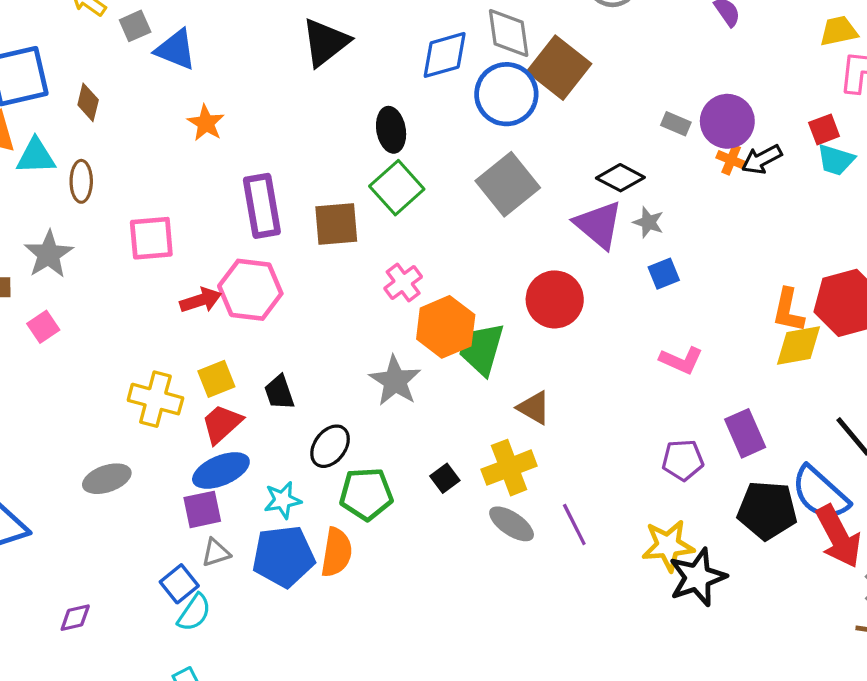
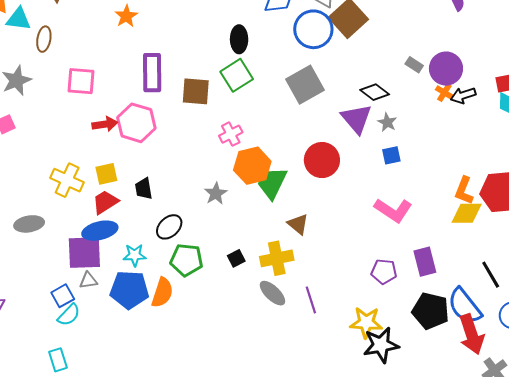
pink L-shape: (681, 360) -> (393, 210), size x1.4
gray star: (395, 381) -> (216, 194), size x0.7
purple square: (202, 509) -> (84, 253), size x1.5

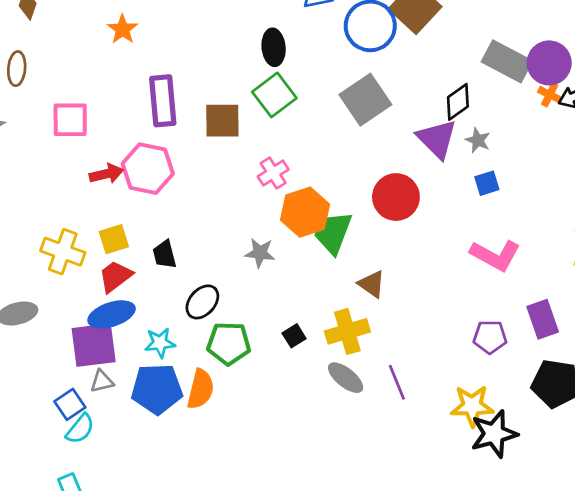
gray rectangle: (414, 65) -> (507, 61), size x2.0
black diamond: (375, 92) -> (458, 102), turned -68
gray star: (216, 194) -> (260, 253), turned -30

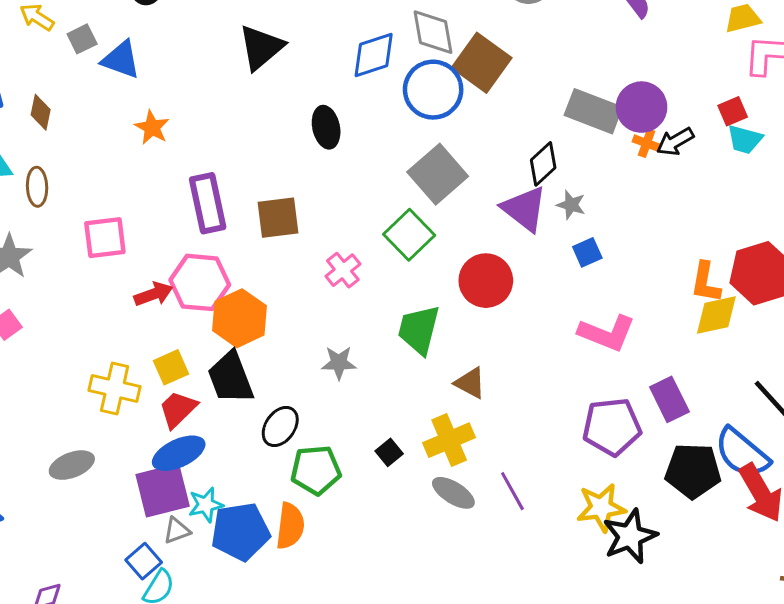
green square: (274, 95) -> (409, 235), moved
orange hexagon: (305, 212) -> (240, 318), moved
black trapezoid: (165, 254) -> (231, 378), size x1.6
purple pentagon: (490, 337) -> (612, 427), size x1.5
cyan star: (160, 343) -> (206, 505), moved

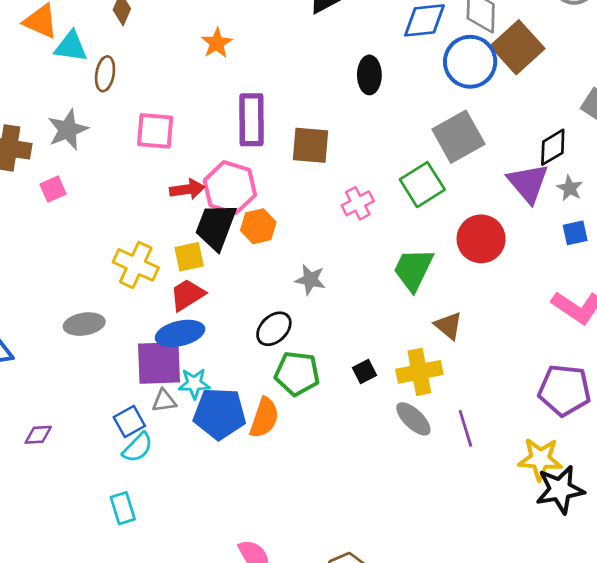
orange hexagon: (240, 318) -> (258, 226), size x0.7
gray star: (339, 363) -> (310, 280), moved
black trapezoid: (231, 378) -> (216, 227), moved, turned 30

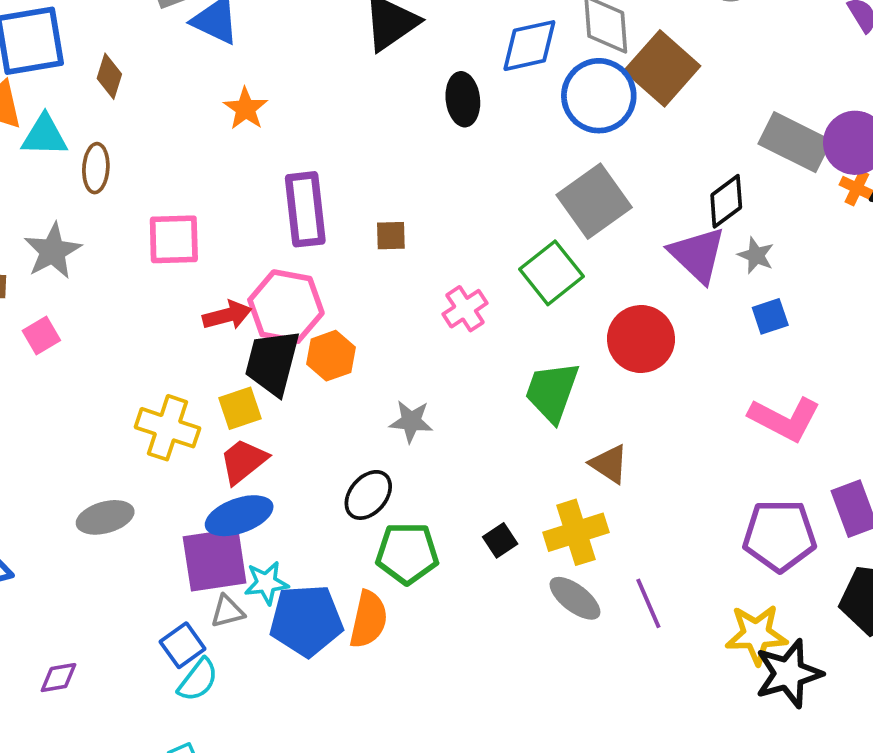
black ellipse: (369, 75) -> (463, 99), moved
brown square: (311, 145) -> (391, 236), size x0.6

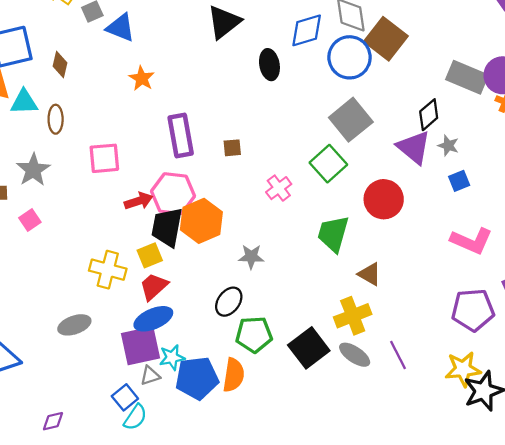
orange hexagon: (331, 356) -> (201, 221), size x1.5
black square: (500, 540) -> (309, 348), moved, size x2.0

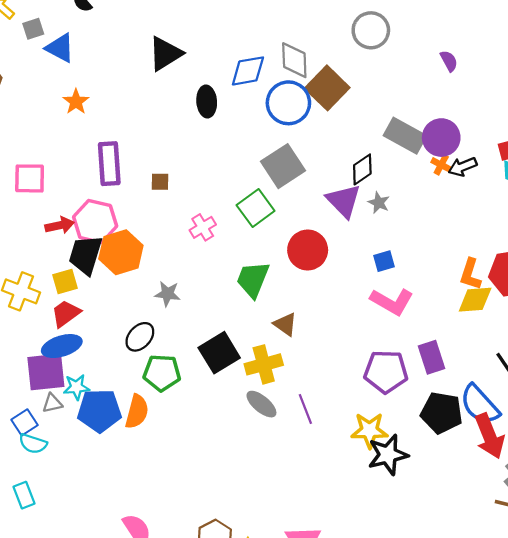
blue square: (459, 181) -> (384, 261), moved
black square: (309, 348) -> (219, 353), moved
cyan semicircle: (135, 417) -> (33, 444), turned 68

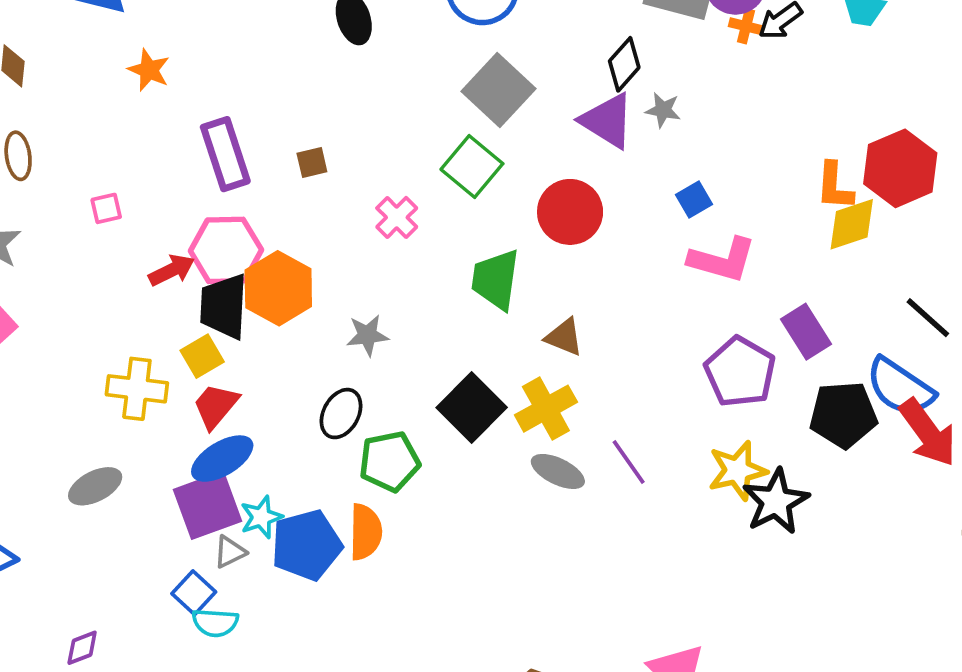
pink square: (30, 178) -> (106, 208), size x0.6
purple pentagon: (386, 372) -> (740, 372), turned -30

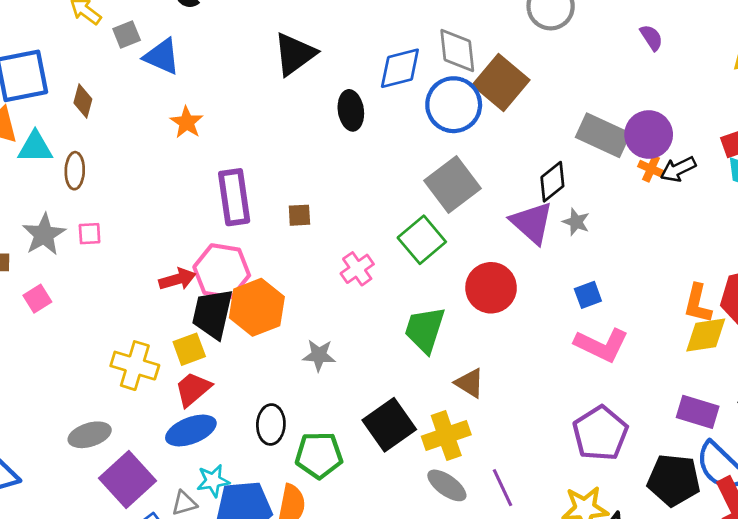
pink square: (106, 208) -> (90, 234), moved
purple rectangle: (806, 332) -> (698, 412), moved, turned -51
black ellipse: (341, 414) -> (271, 424), moved, turned -36
purple square: (207, 505) -> (127, 480), moved, turned -32

